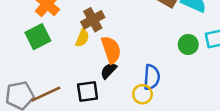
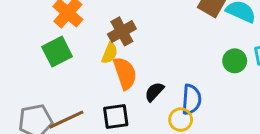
orange semicircle: (111, 50) -> (125, 73), moved
black semicircle: (108, 71) -> (154, 92), moved

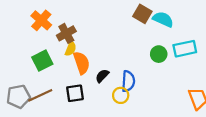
brown cross: (122, 31) -> (66, 33), moved
green square: (57, 52) -> (42, 61), moved

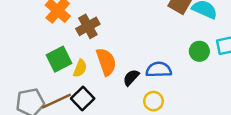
yellow semicircle: (71, 49) -> (80, 68), moved
blue semicircle: (128, 81) -> (159, 70), moved, turned -96
black square: (75, 93) -> (83, 98), moved, turned -36

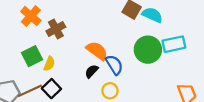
green circle: (199, 51) -> (148, 50), size x1.6
orange semicircle: (106, 62) -> (97, 51), moved, turned -35
blue semicircle: (159, 70) -> (114, 65), turned 60

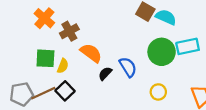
orange semicircle: (97, 51) -> (91, 53), moved
green square: (32, 56) -> (45, 58), turned 30
yellow circle: (110, 91) -> (158, 92), moved

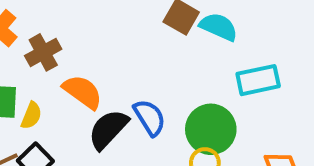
green circle: (162, 52) -> (211, 129), moved
black semicircle: (105, 74) -> (108, 129), size x1.6

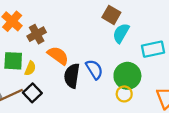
cyan semicircle: (219, 27) -> (121, 33), moved, turned -84
black semicircle: (108, 129) -> (72, 76), turned -35

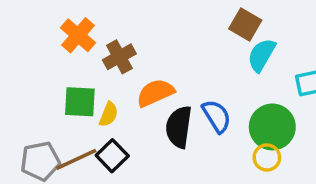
orange semicircle: (58, 56) -> (155, 93), turned -60

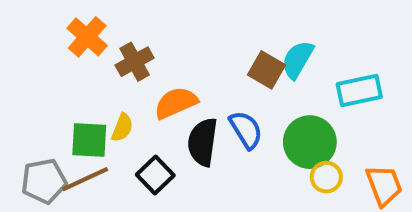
brown square: (245, 24) -> (267, 70), moved
green square: (80, 102) -> (89, 140), moved
black square: (112, 156) -> (155, 175), moved
yellow circle: (267, 157) -> (326, 177), moved

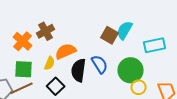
orange cross: (87, 37) -> (23, 41), moved
yellow semicircle: (122, 128) -> (50, 63), moved

